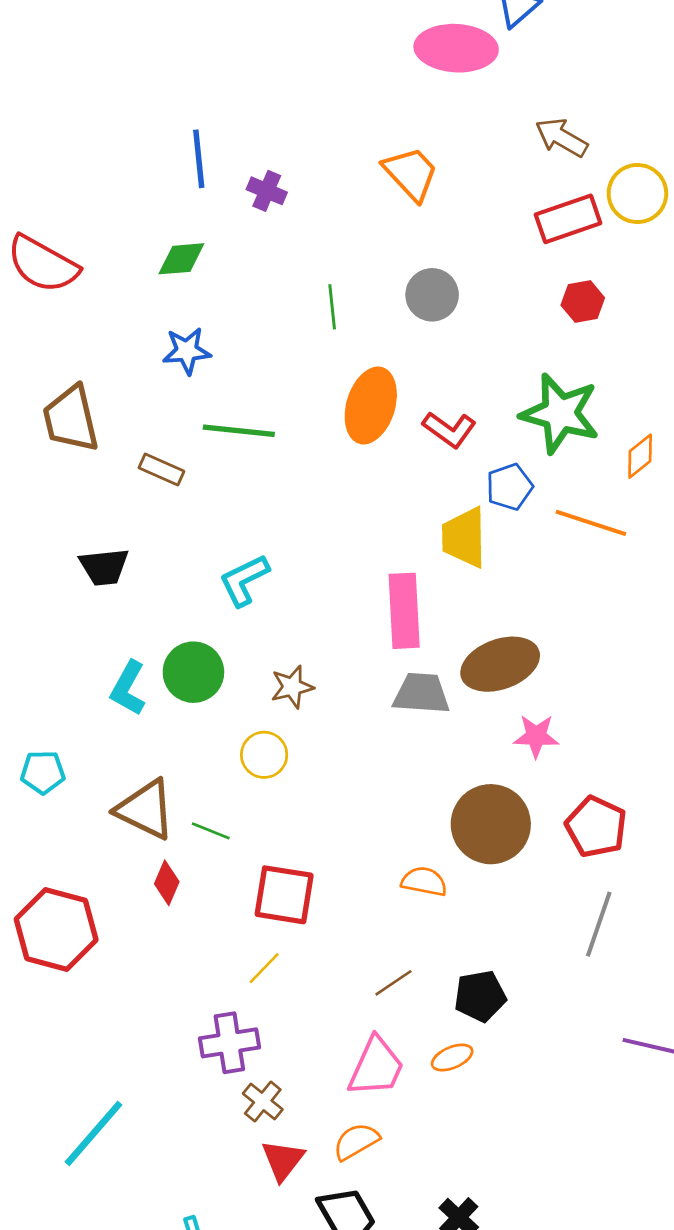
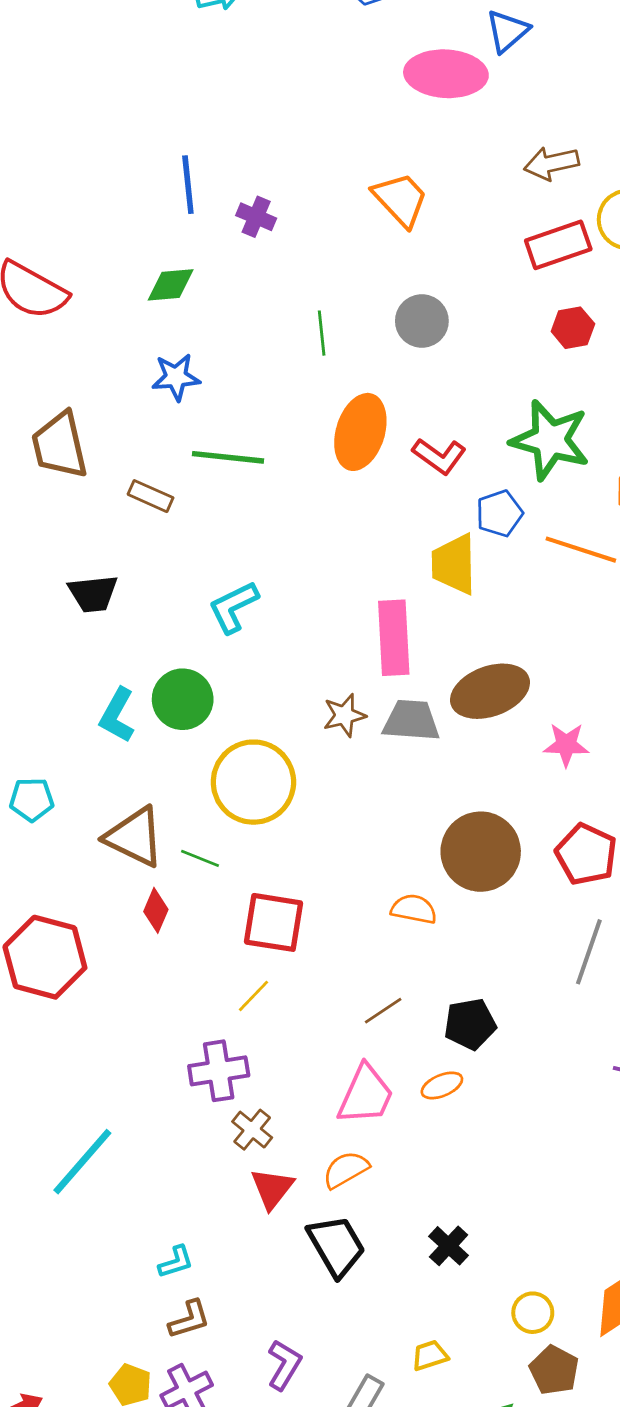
brown arrow: (561, 138) -> (552, 163), turned -42
brown star: (292, 687) -> (344, 715), moved
pink star: (536, 736) -> (566, 745), moved
yellow circle: (264, 755) -> (253, 782), size x1.8

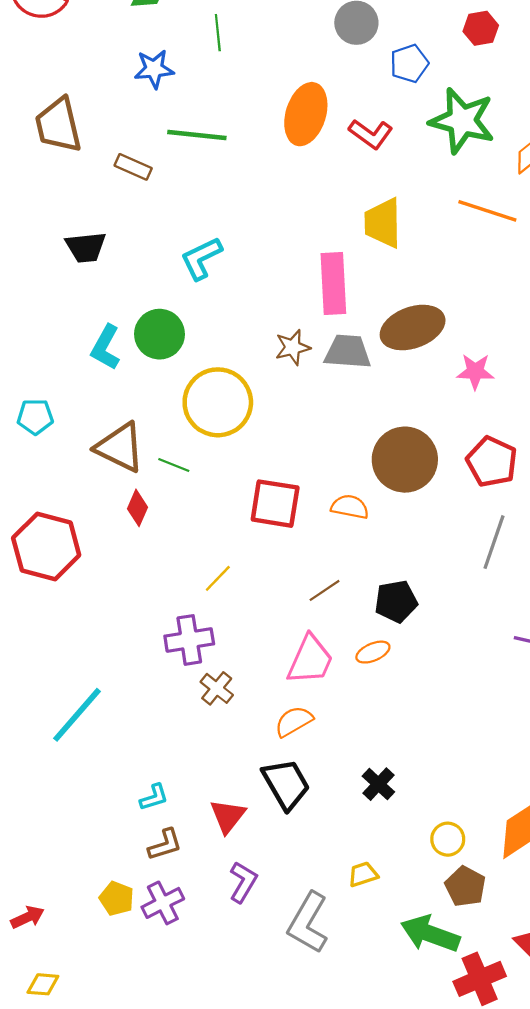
green line: (322, 333) -> (218, 33), moved
blue pentagon: (499, 513) -> (409, 63), moved
red square: (274, 922) -> (275, 504), moved
red triangle: (272, 1188) -> (228, 816), moved

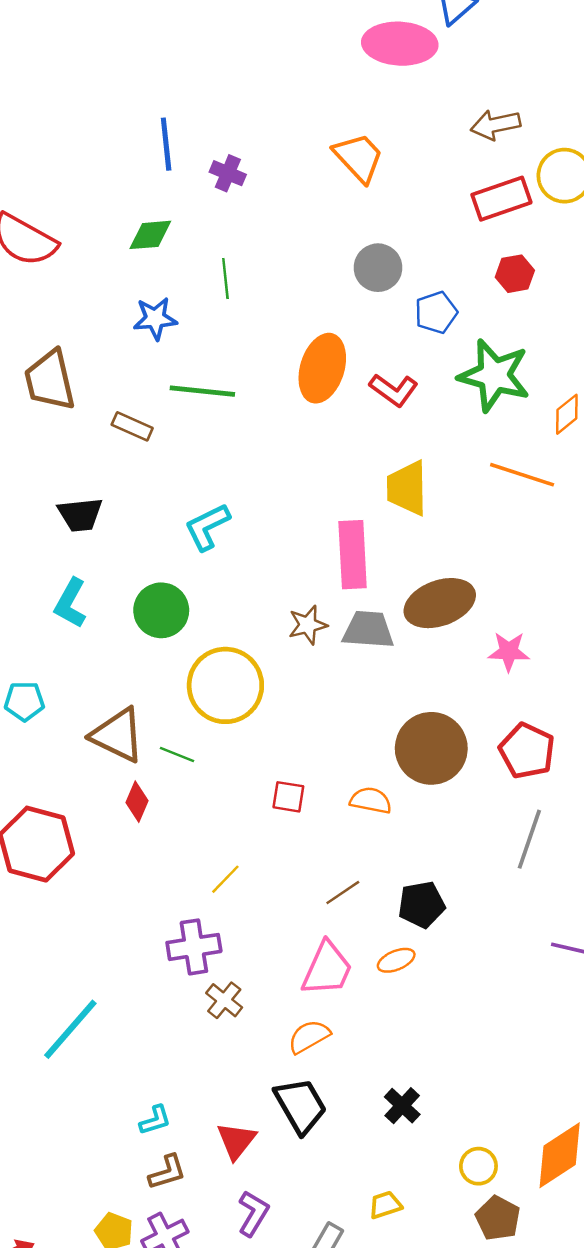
cyan L-shape: (106, 347) -> (70, 603), moved
red square: (275, 504) -> (288, 797), size x0.6

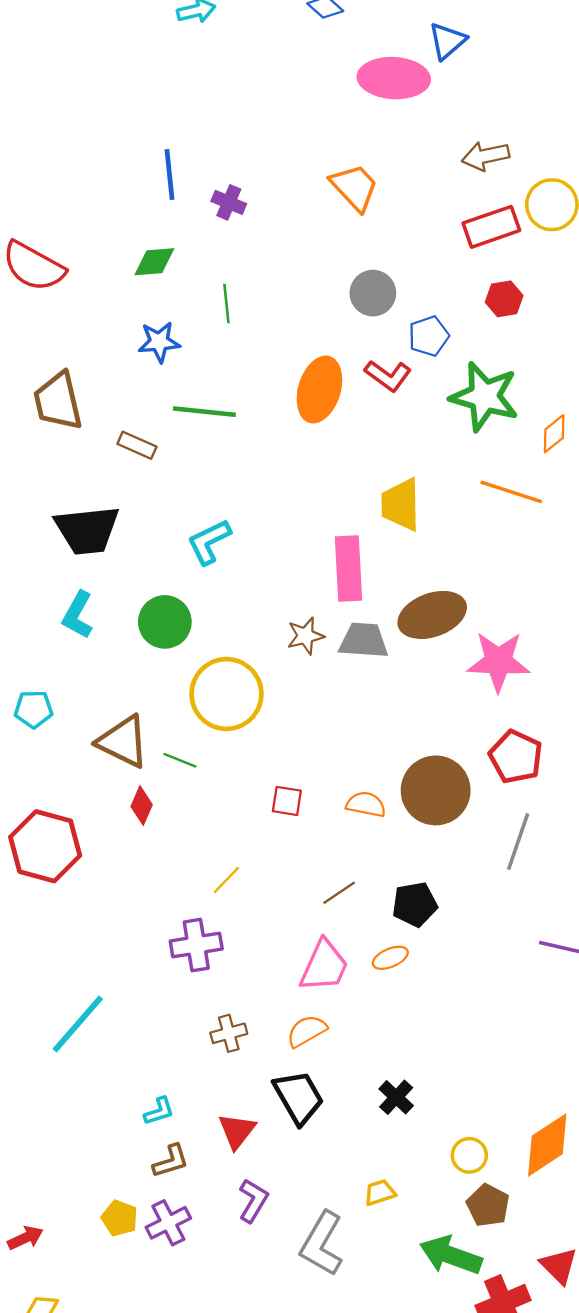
red L-shape: (394, 390) -> (388, 376), moved
black trapezoid: (80, 515) -> (87, 530), size x1.5
pink star: (509, 652) -> (498, 661), size x1.6
brown circle: (431, 748) -> (436, 790), moved
brown cross: (224, 1000) -> (229, 1033), moved, turned 36

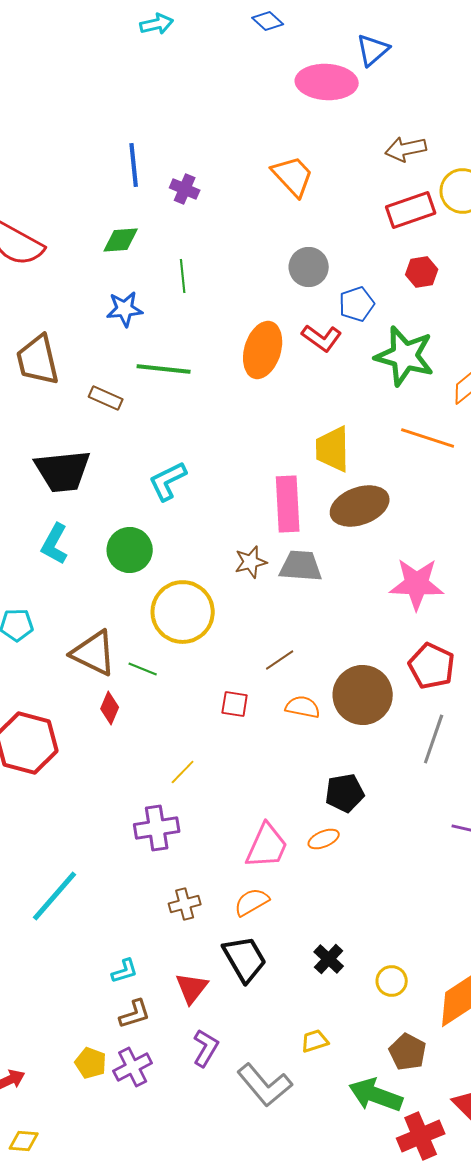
brown ellipse: (432, 615) -> (360, 506), moved
brown line: (339, 893) -> (280, 660), moved
yellow circle: (469, 1155) -> (392, 981), moved
gray L-shape: (322, 1244) -> (265, 1085), turned -70

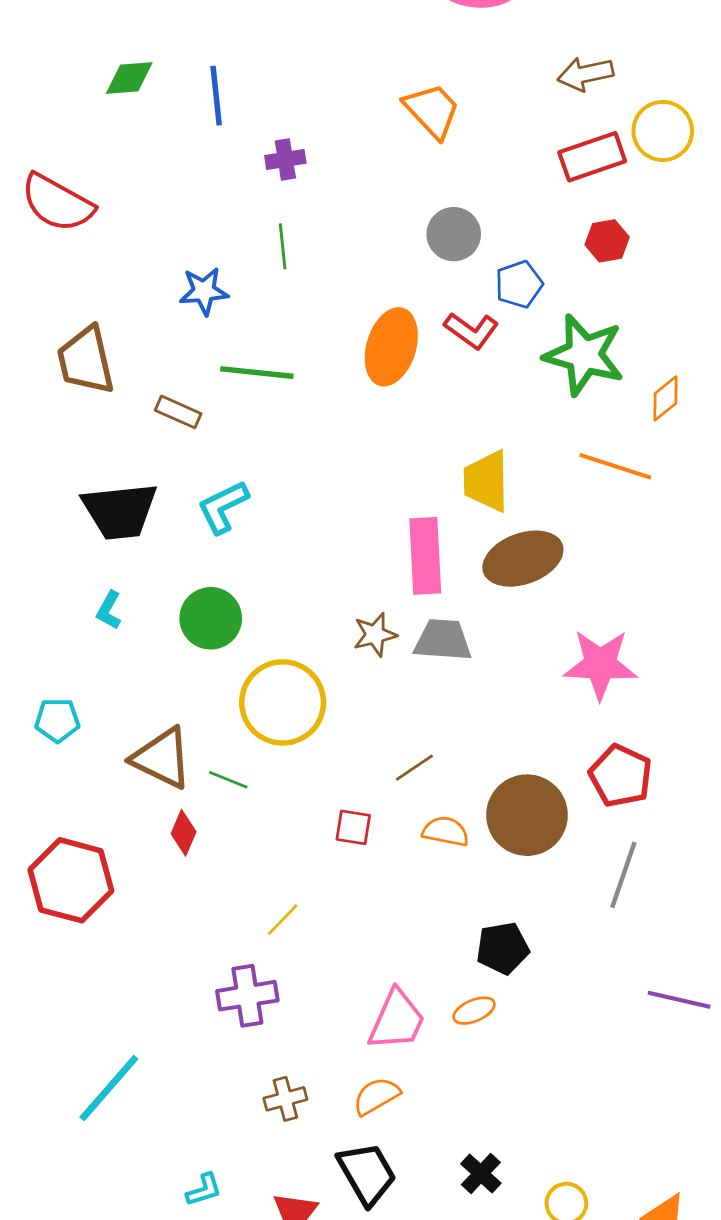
purple cross: (185, 189) -> (285, 159), moved, turned -32
green diamond: (121, 240) -> (129, 78), moved
cyan L-shape: (168, 481) -> (223, 507), moved
cyan L-shape: (55, 544) -> (109, 610), size x0.7

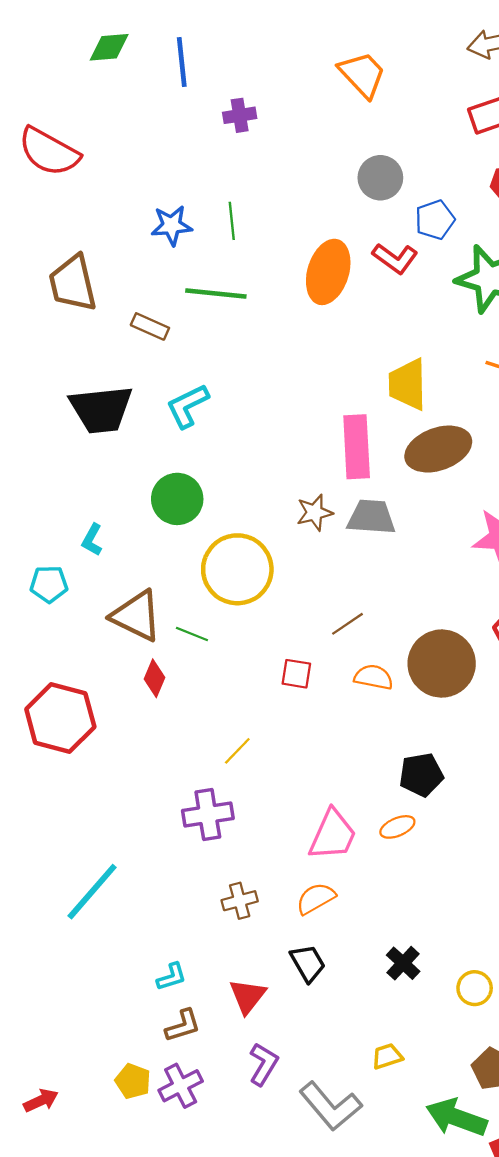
green line: (283, 246) -> (232, 221), moved
cyan L-shape: (109, 610) -> (92, 540), moved
black trapezoid: (367, 1174) -> (308, 963), size x0.7

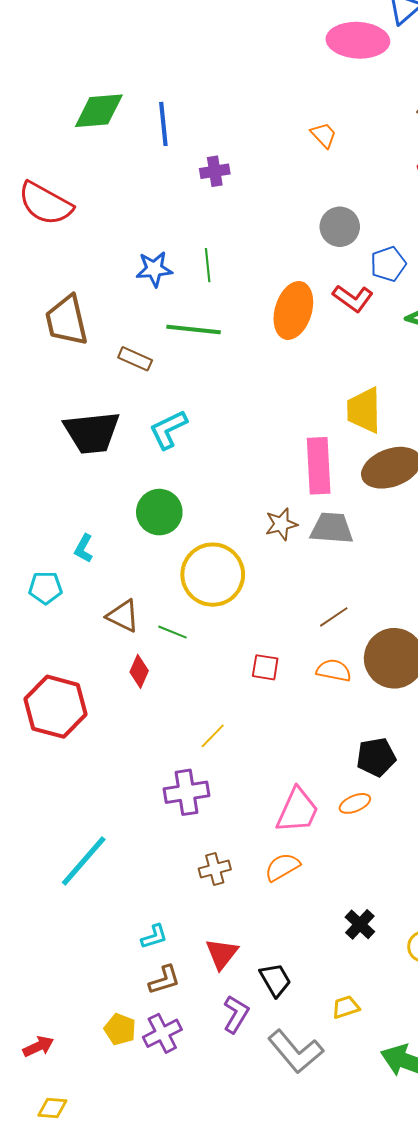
green diamond: (109, 47) -> (99, 111), size x1.4
orange trapezoid: (362, 74) -> (324, 135), size x0.6
brown triangle: (136, 616) -> (123, 616), size x0.7
brown line: (347, 624) -> (334, 617), moved
black trapezoid: (308, 963) -> (275, 980), moved

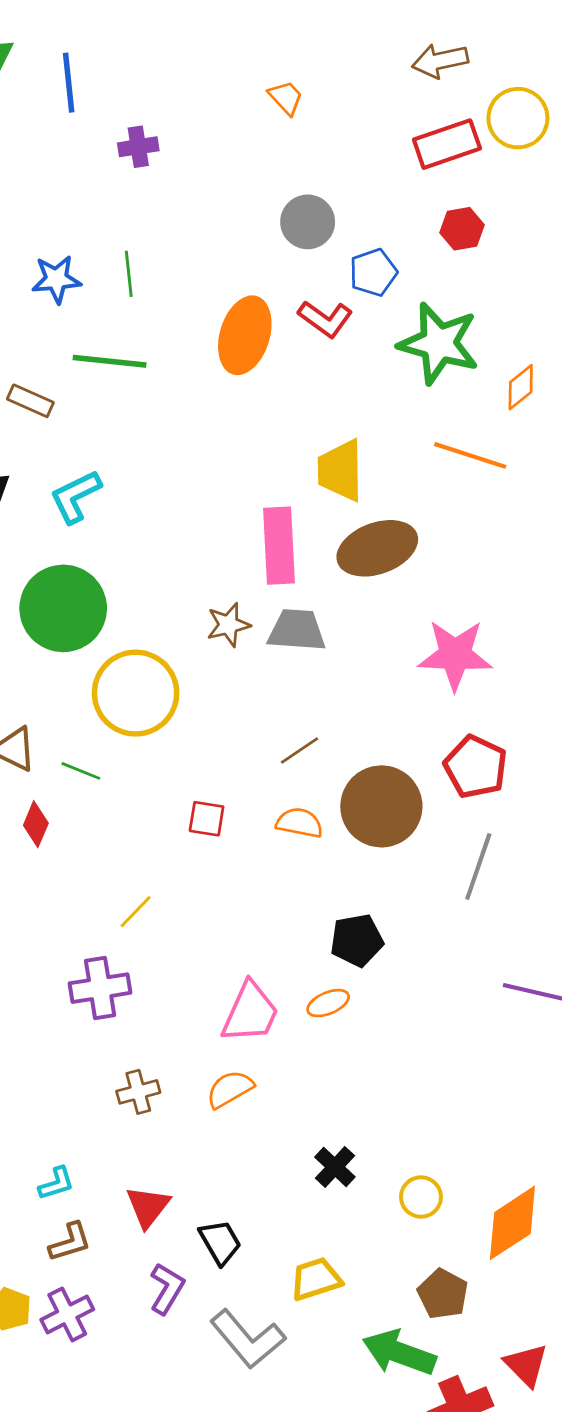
green circle: (159, 512) -> (63, 608), size x1.4
yellow trapezoid: (346, 1007) -> (316, 1279), size x1.4

